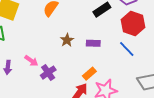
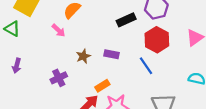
brown star: (67, 40) -> (83, 56), moved
pink arrow: (31, 61) -> (58, 30), moved

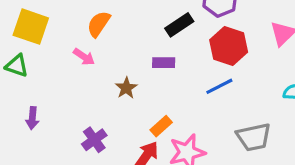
purple rectangle: (111, 54) -> (164, 63), moved
blue line: (146, 66) -> (219, 86), turned -72
purple cross: (59, 78) -> (94, 140), moved

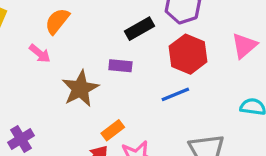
brown star: (126, 88) -> (80, 89), size x1.6
purple cross: (94, 140) -> (21, 139), moved

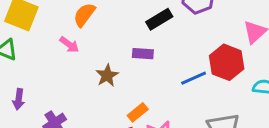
red hexagon: (188, 54) -> (227, 62), moved
brown star: (80, 89) -> (107, 75), size x0.7

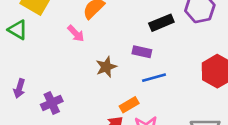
blue line: (194, 78) -> (154, 78), moved
purple arrow: (19, 99) -> (19, 88), moved

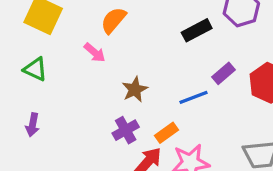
green triangle: (18, 30) -> (35, 69), moved
purple rectangle: (142, 52) -> (224, 73), moved, turned -48
purple cross: (52, 103) -> (126, 130), moved

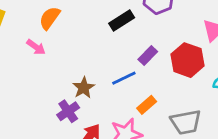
brown star: (135, 89) -> (84, 88), moved
orange rectangle: (167, 133) -> (147, 105), moved

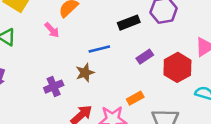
blue line: (124, 78) -> (99, 49), moved
purple cross: (68, 111) -> (54, 87), moved

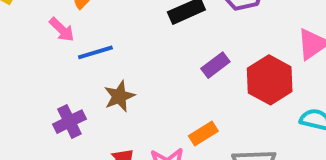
blue line: (99, 49) -> (95, 52), moved

